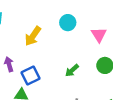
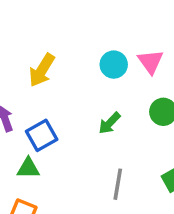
cyan circle: (68, 23) -> (114, 65), moved

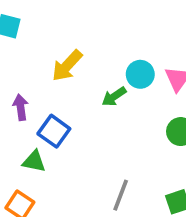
green arrow: (109, 123) -> (114, 97), moved
blue square: (42, 135) -> (54, 131), turned -36

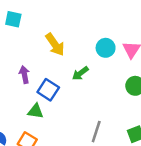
yellow arrow: (67, 66) -> (55, 44), turned -75
green arrow: (114, 97) -> (80, 73), moved

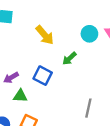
purple arrow: (24, 75) -> (11, 78), moved, turned -104
green triangle: (36, 111) -> (20, 96), moved

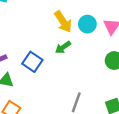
yellow arrow: (45, 35) -> (63, 22), moved

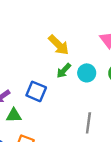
cyan circle: (87, 24) -> (87, 73), moved

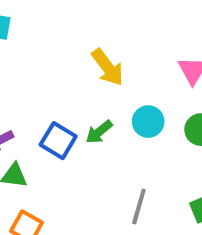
green arrow: (64, 71) -> (99, 132), moved

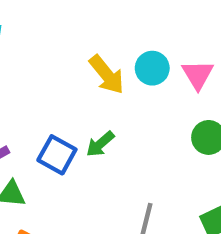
cyan circle: (148, 122) -> (152, 68), moved

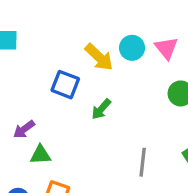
blue square: (57, 155) -> (65, 85), moved

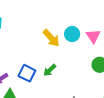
blue square: (65, 85) -> (27, 73), moved

